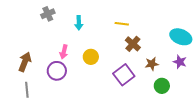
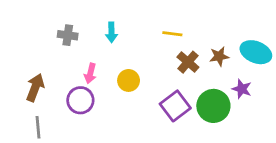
gray cross: (48, 14) -> (68, 35), moved, turned 32
purple star: (180, 62) -> (242, 89), moved
brown star: (152, 64) -> (219, 56), moved
green circle: (162, 86) -> (213, 106), moved, size x1.5

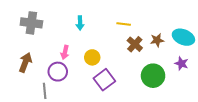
gray cross: (68, 35) -> (31, 23), moved, size x1.5
purple star: (242, 89) -> (181, 63), moved
purple square: (175, 106) -> (104, 80), moved
gray line: (38, 127) -> (45, 91), moved

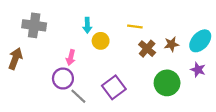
cyan ellipse: (183, 37) -> (200, 41), turned -70
yellow circle: (92, 57) -> (101, 41), moved
brown arrow: (25, 62) -> (15, 59), moved
gray line: (45, 91) -> (78, 96), moved, turned -42

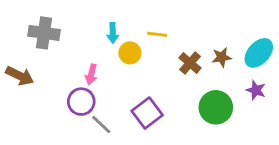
yellow line: (135, 26) -> (157, 34), moved
brown arrow: (15, 59) -> (20, 76), turned 95

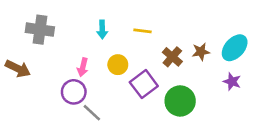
yellow circle: (130, 53) -> (118, 65), moved
green circle: (216, 107) -> (180, 101), moved
purple square: (147, 113) -> (144, 84), moved

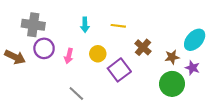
brown star: (201, 52) -> (172, 57), moved
purple circle: (74, 92) -> (44, 48), moved
green circle: (180, 101) -> (172, 84), moved

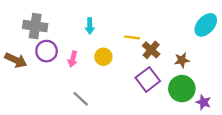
yellow line: (118, 26) -> (132, 37), moved
cyan ellipse: (195, 40) -> (206, 25), moved
purple star: (192, 68) -> (203, 102), moved
purple square: (119, 70) -> (148, 79), moved

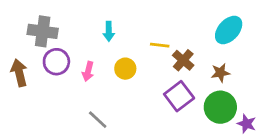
cyan ellipse: (206, 25) -> (229, 30), moved
brown arrow: (16, 60) -> (19, 73), turned -130

